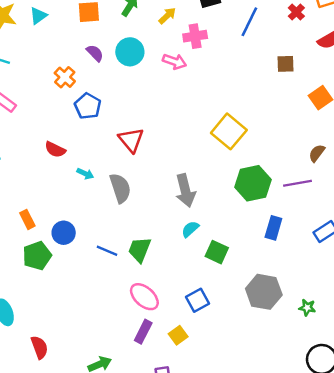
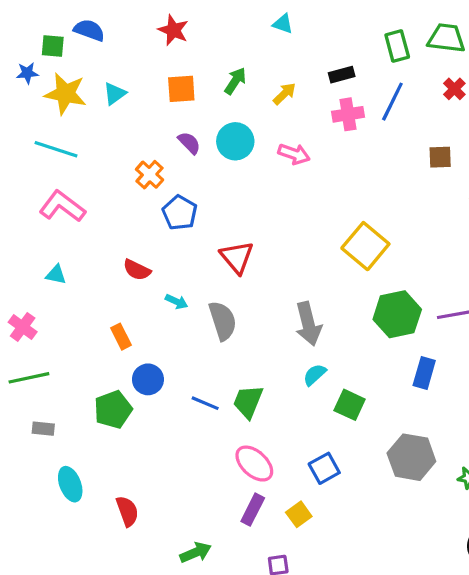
pink cross: (195, 36) -> (348, 114), moved
orange rectangle: (27, 219) -> (121, 337), moved
red semicircle: (39, 347) -> (127, 511), moved

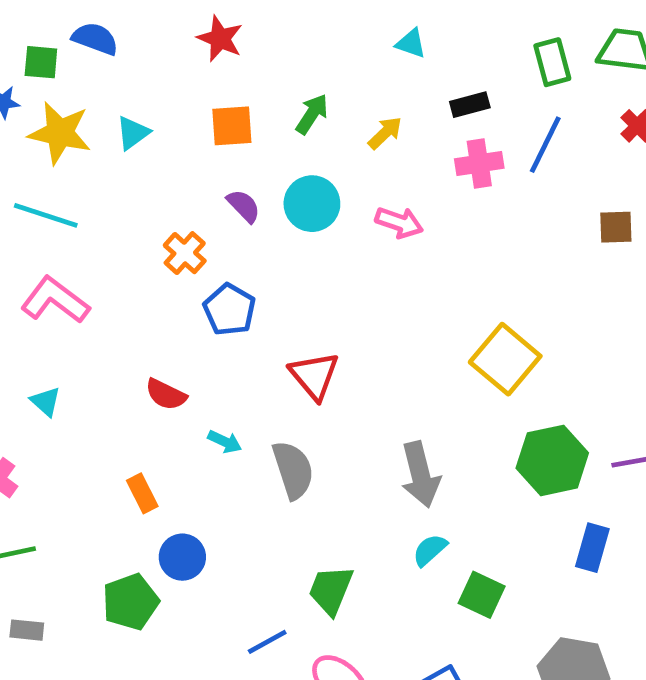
cyan triangle: (283, 24) -> (411, 43), moved
cyan triangle: (56, 275) -> (46, 402), turned 30
blue line: (205, 403) -> (267, 642), moved, turned -52

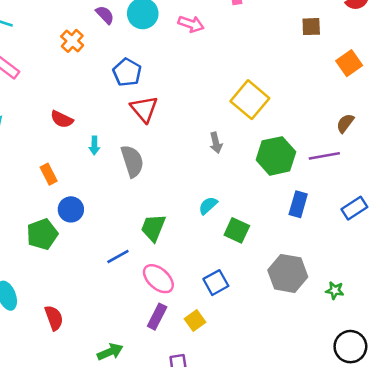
blue pentagon: (229, 310) -> (127, 72), moved
cyan arrow: (225, 442) -> (94, 145), turned 66
gray arrow: (420, 475) -> (216, 143), moved, size x0.6

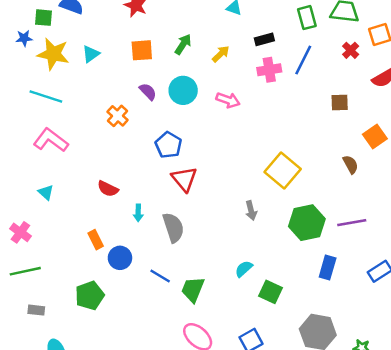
brown semicircle: (345, 123) -> (351, 164), moved, turned 114
blue circle: (71, 209) -> (120, 258), moved
blue line: (118, 256) -> (160, 276), moved, turned 60

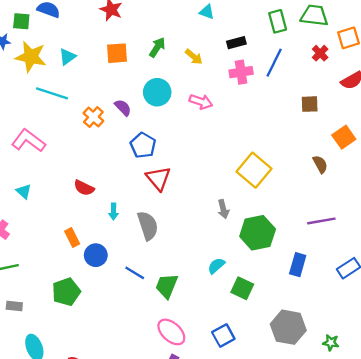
yellow arrow: (221, 54) -> (194, 57), turned 84
purple semicircle: (148, 92) -> (123, 108), moved
cyan line: (46, 96) -> (52, 93), moved
green hexagon: (307, 223) -> (258, 233), moved

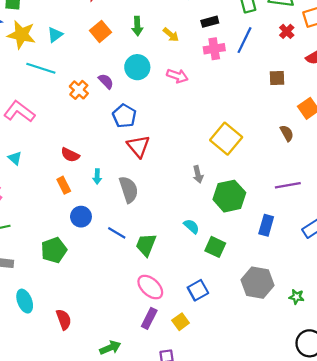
green arrow: (157, 47) -> (137, 26), turned 144
orange square: (117, 53) -> (100, 31), turned -36
orange rectangle: (72, 237) -> (64, 185), moved
cyan semicircle: (216, 266) -> (191, 226), turned 84

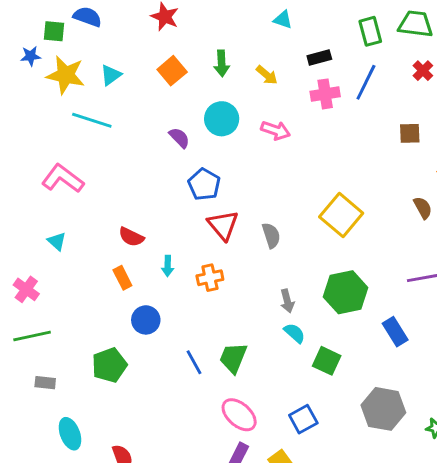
orange cross: (79, 90) -> (210, 278), moved, turned 36
gray arrow: (198, 174) -> (287, 301), moved
gray semicircle: (129, 190) -> (271, 235), moved, size x0.7
blue rectangle: (266, 225) -> (395, 332), turned -48
blue line: (117, 233) -> (194, 362), moved, turned 30

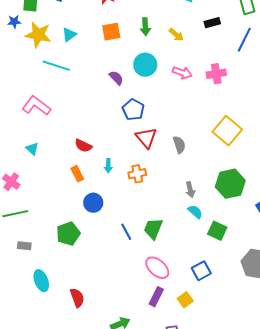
orange square: (172, 71) -> (111, 32), turned 30
pink cross: (325, 94) -> (216, 74), moved

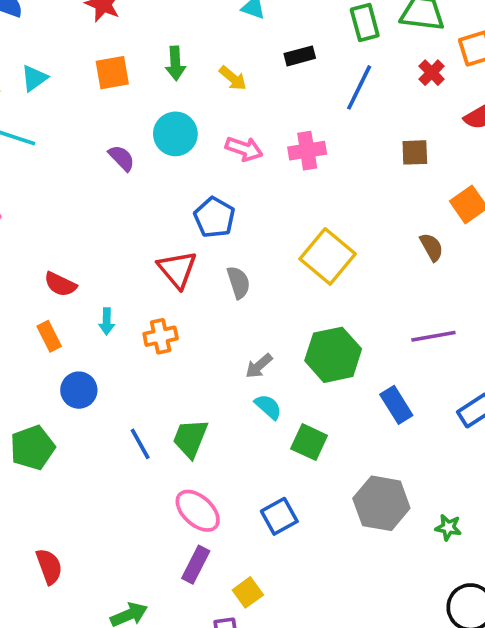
blue pentagon: (133, 110) -> (214, 217), moved
gray arrow: (190, 190) -> (259, 366), turned 63
yellow square: (185, 300) -> (248, 592), moved

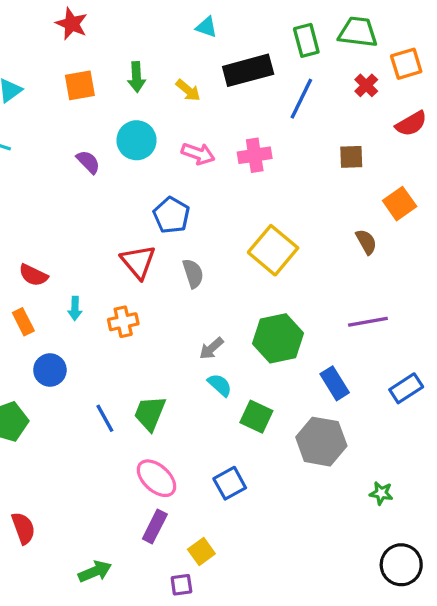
black rectangle: (300, 56) -> (248, 70), size x1.8
gray hexagon: (381, 503) -> (321, 442), moved

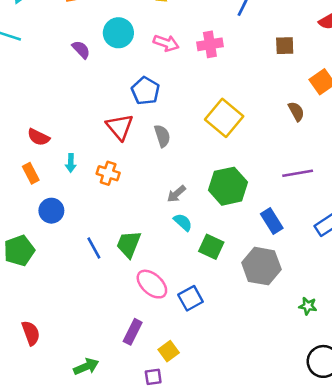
orange cross: (123, 322) -> (108, 173), turned 30
pink ellipse: (156, 478) -> (152, 284), moved

